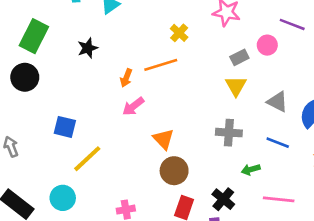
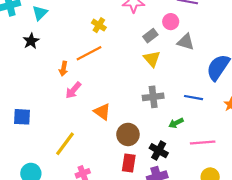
black star: (88, 48) -> (31, 41), moved
gray triangle: (277, 102) -> (186, 42), moved
yellow line: (87, 159) -> (65, 144), moved
brown circle: (174, 171) -> (128, 134), moved

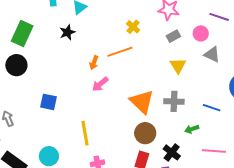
gray rectangle: (150, 36) -> (173, 36), moved
orange triangle: (102, 112) -> (142, 102), moved, size x1.5
yellow line: (65, 144) -> (85, 133), turned -55

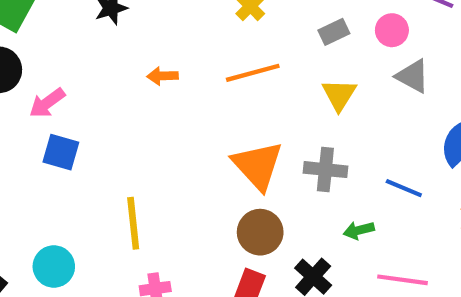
orange line: (120, 52) -> (253, 73), moved
orange arrow: (94, 63) -> (162, 76), turned 64
pink arrow: (100, 84) -> (47, 103), moved

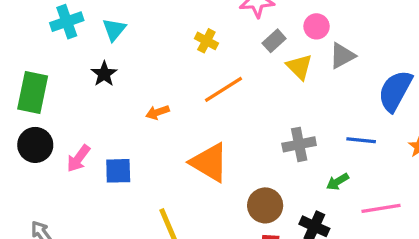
gray triangle: (413, 76) -> (342, 56), turned -40
yellow triangle: (339, 95) -> (299, 67), moved
blue square: (61, 152) -> (118, 171), moved
orange triangle: (258, 165) -> (209, 162), moved

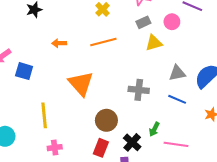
gray triangle: (342, 56) -> (177, 73), moved
yellow triangle: (299, 67) -> (154, 43), turned 42
green arrow: (338, 182) -> (154, 129), moved, turned -48

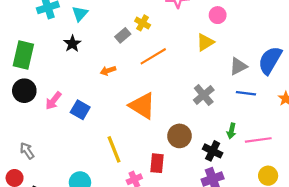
gray rectangle: (143, 22) -> (123, 35), moved
blue square: (24, 71) -> (80, 110), turned 30
gray cross: (139, 90) -> (204, 95), turned -30
red rectangle: (101, 148) -> (157, 163), moved

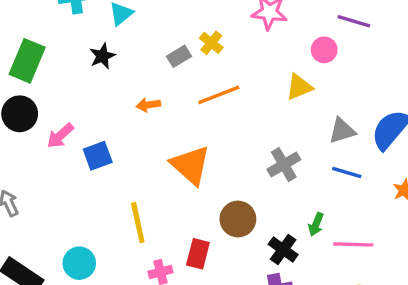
blue square: (80, 110) -> (98, 156), turned 30

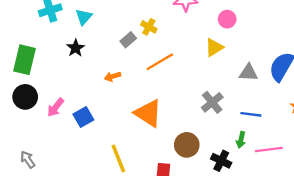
gray triangle: (342, 131) -> (248, 73), turned 30
blue line: (347, 172) -> (251, 114), moved

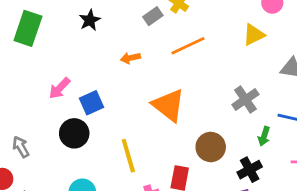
black circle: (25, 97) -> (74, 133), moved
green arrow: (241, 140) -> (264, 136), moved
black cross: (221, 161) -> (250, 170), turned 30

